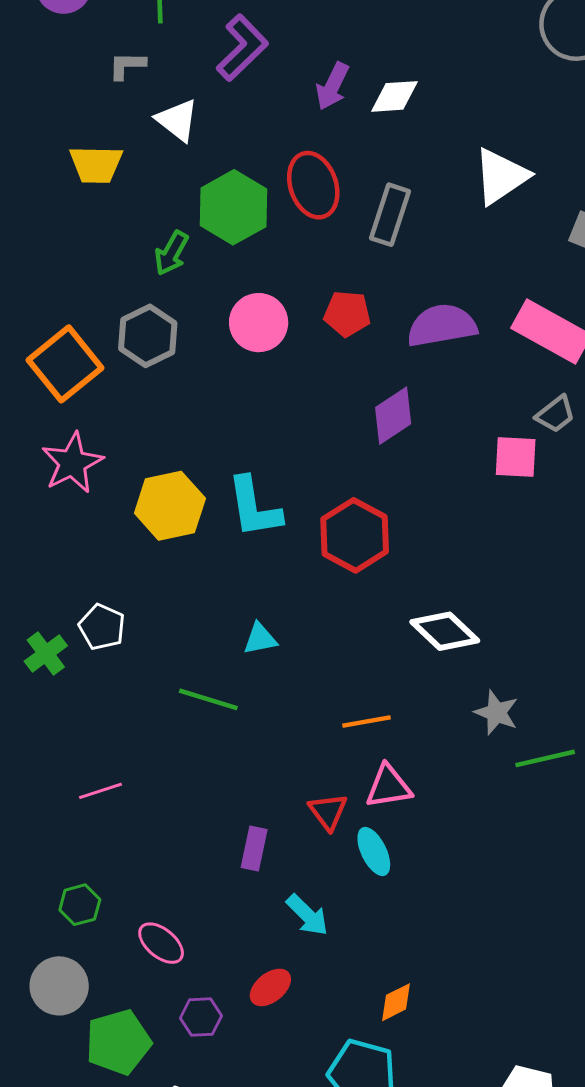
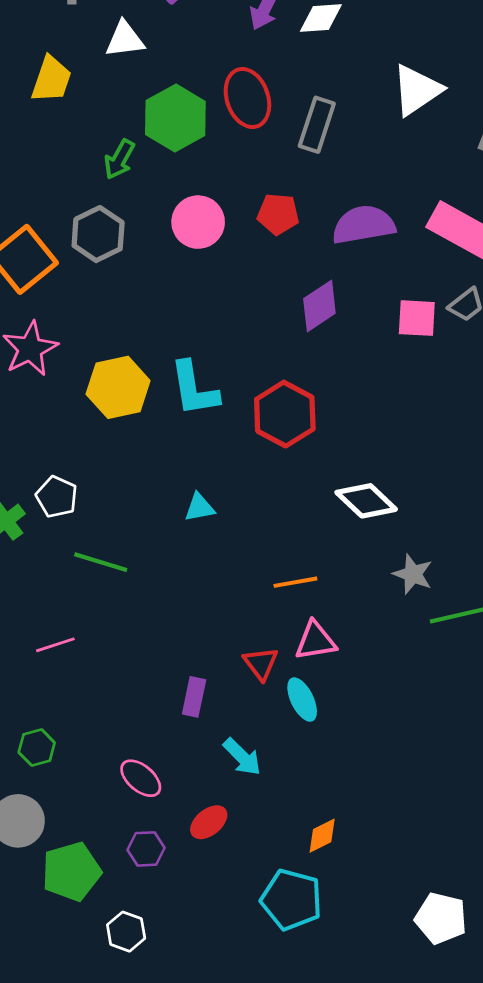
white triangle: (177, 120) -> (125, 39), turned -45
yellow trapezoid: (96, 164) -> (51, 79), turned -72
pink square: (516, 457) -> (417, 318), moved
green line: (208, 699) -> (101, 562), moved
pink ellipse: (161, 943) -> (141, 778), moved

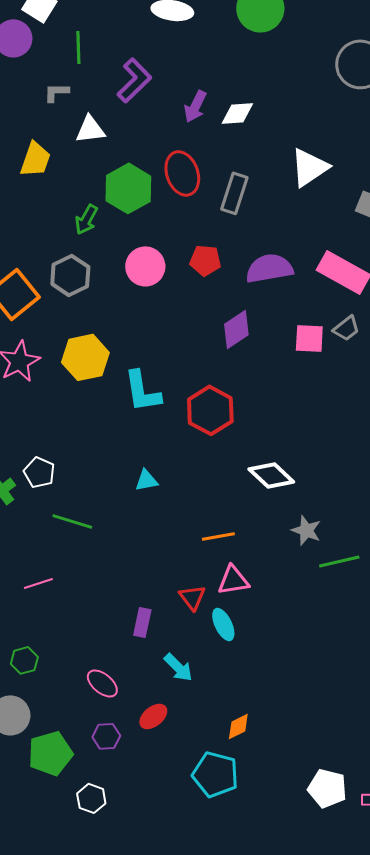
yellow hexagon: (118, 387) -> (85, 357), moved

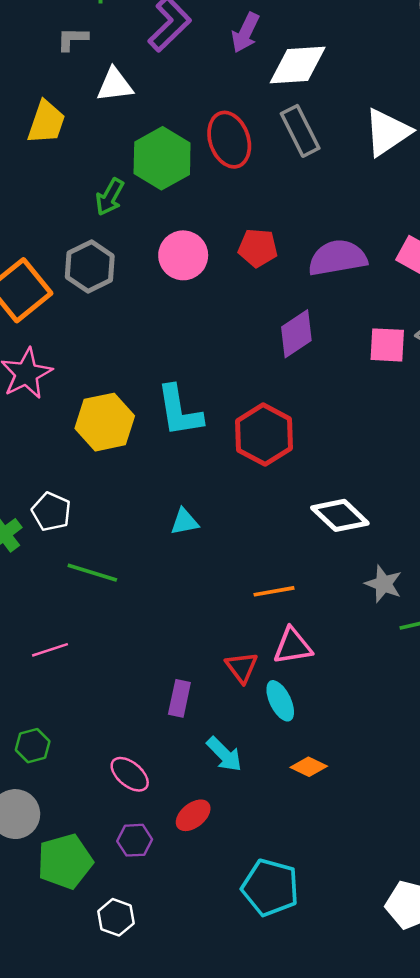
purple arrow: (195, 106) -> (245, 33), moved
white diamond: (237, 113) -> (298, 65), size x1.4
gray rectangle: (234, 193) -> (300, 131), moved, turned -45
yellow hexagon: (85, 357) -> (105, 422), moved
orange diamond: (238, 726) -> (309, 767), moved, turned 52

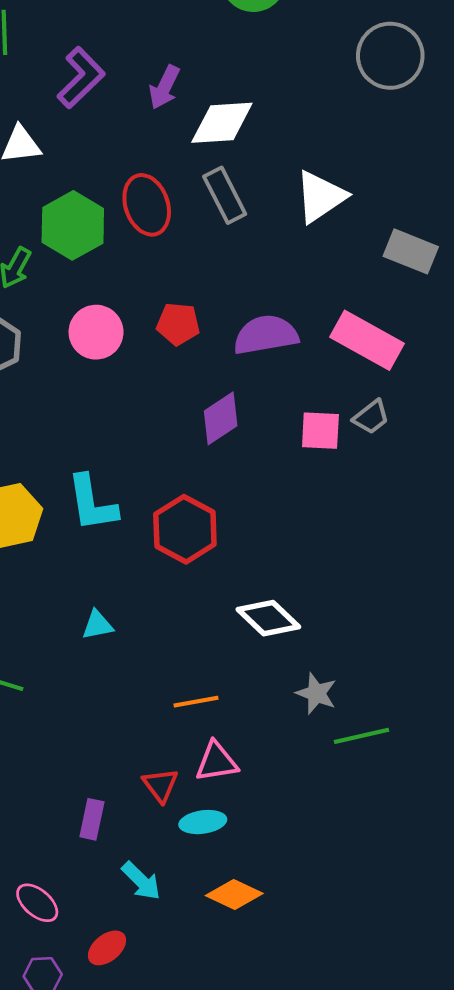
cyan ellipse: (280, 701) -> (203, 822), turned -72
orange diamond: (309, 767) -> (234, 895), size x1.4

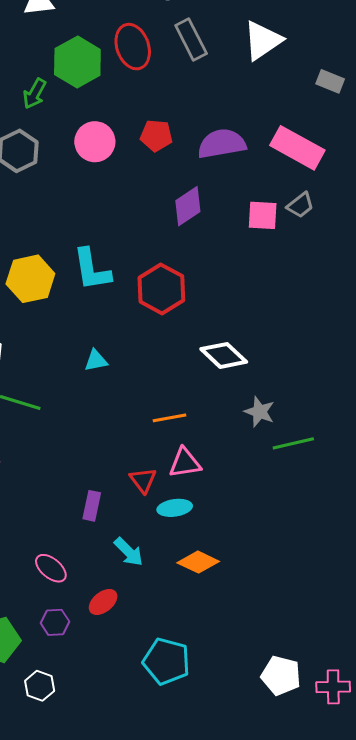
gray rectangle: (411, 251) -> (330, 81), size x0.7

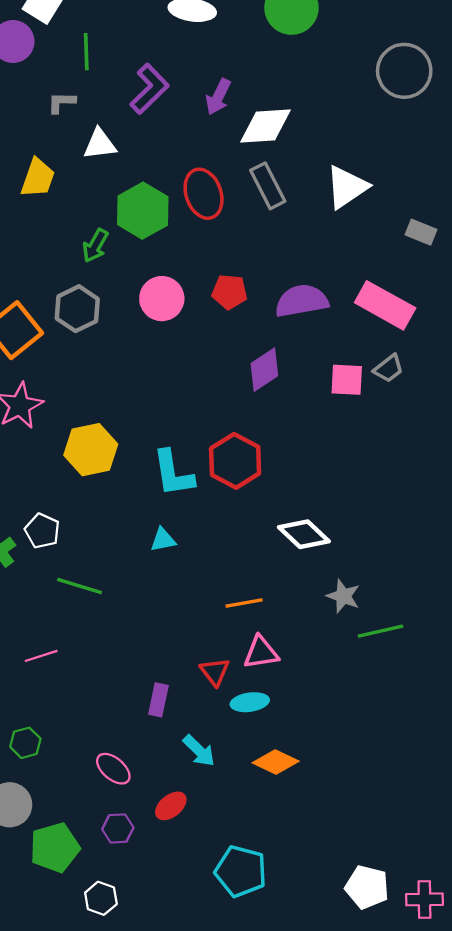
cyan L-shape: (92, 270) -> (173, 473), moved

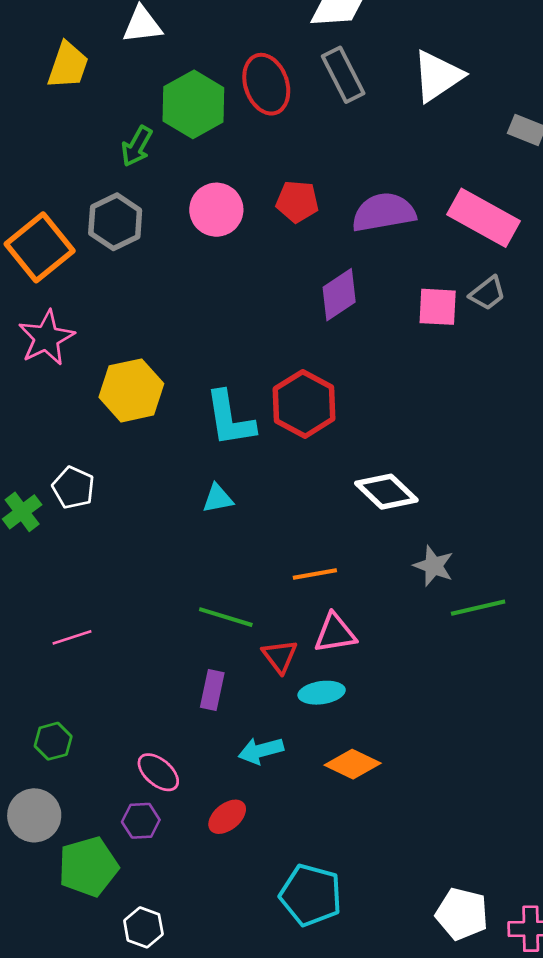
green line: (80, 586) -> (226, 617), moved
cyan arrow: (199, 751) -> (261, 751), turned 120
purple hexagon: (118, 828) -> (141, 821), moved

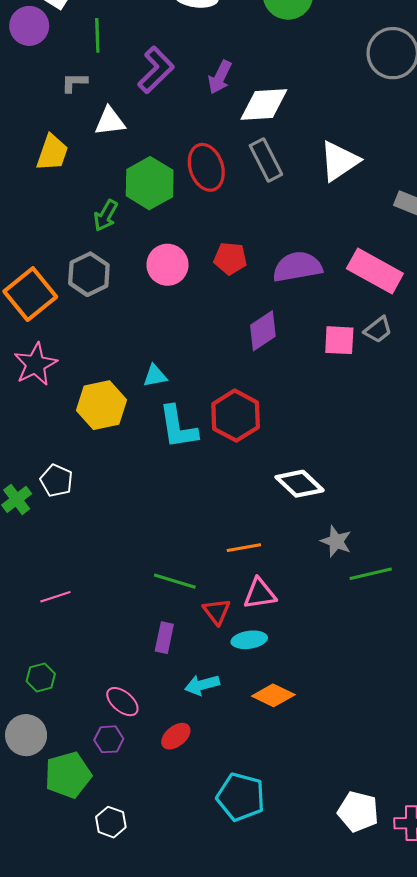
cyan triangle: (218, 498) -> (155, 376), moved

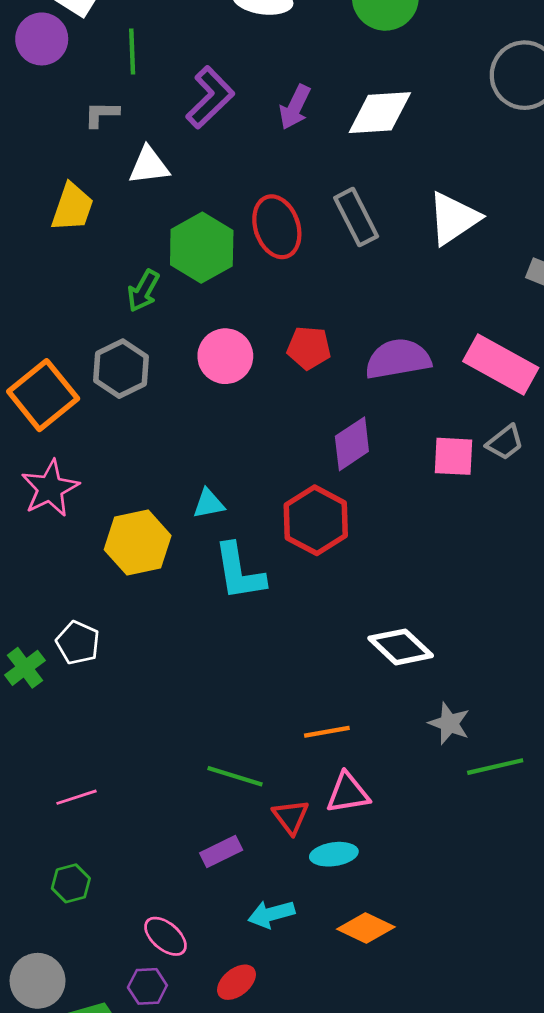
white diamond: (264, 104) -> (380, 113), moved
red hexagon: (236, 416) -> (316, 520), moved
purple rectangle: (164, 638) -> (221, 851), turned 52
green hexagon: (41, 677) -> (71, 883), moved

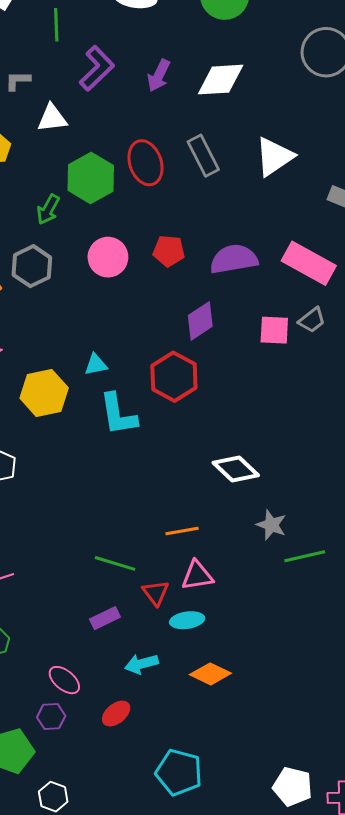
green line: (132, 51) -> (56, 25), moved

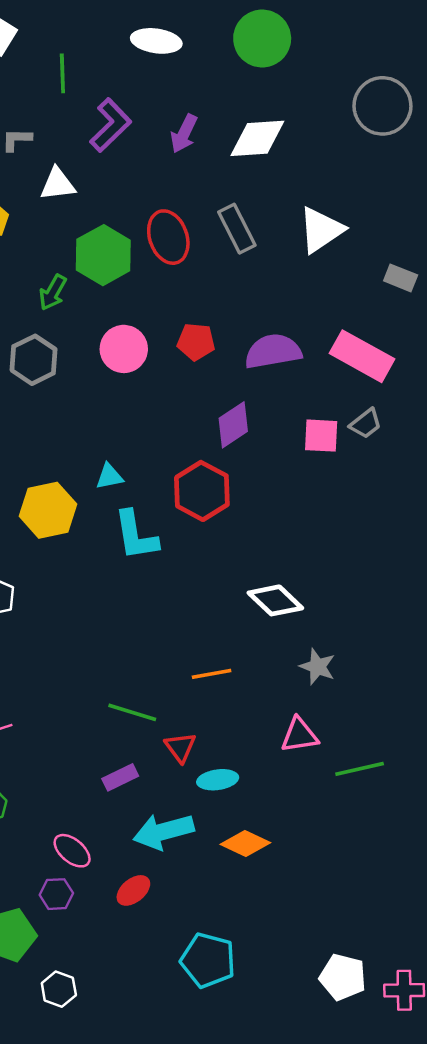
green line: (305, 556) -> (360, 769), moved
pink triangle: (197, 576) -> (299, 735), moved
cyan arrow: (141, 664) -> (163, 831), size x1.5

